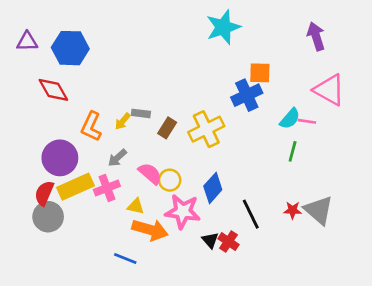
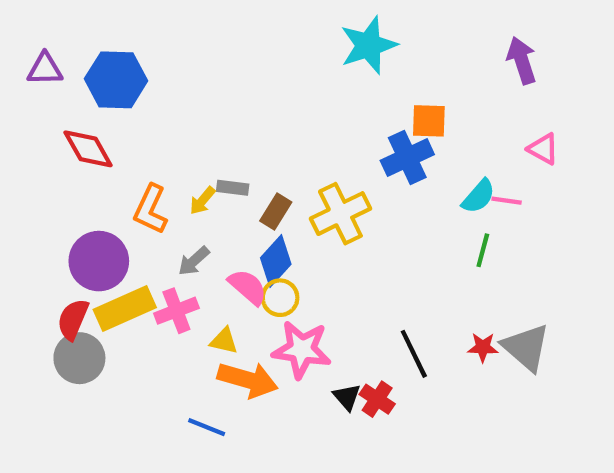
pink triangle: (329, 90) -> (543, 149), size x0.6
blue diamond: (213, 188) -> (276, 261), moved

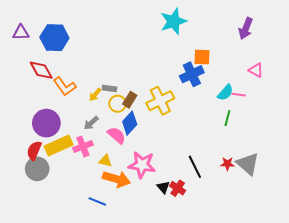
purple arrow: (522, 60) -> (246, 28), turned -140
orange L-shape: (151, 209) -> (65, 86), moved, turned -60
yellow circle: (280, 298) -> (118, 104), moved

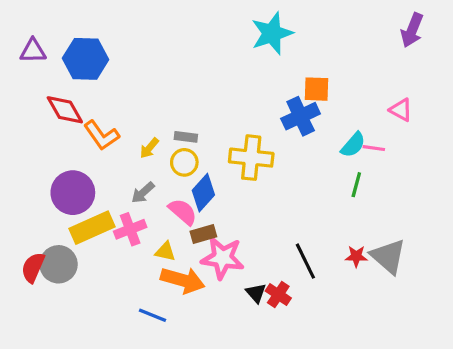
purple arrow: (246, 28) -> (412, 30), moved
gray rectangle: (109, 88) -> (186, 137), moved
brown rectangle: (130, 100) -> (203, 234), moved, turned 42
yellow cross: (160, 101) -> (251, 158), turned 32
red semicircle: (34, 151) -> (33, 267), moved

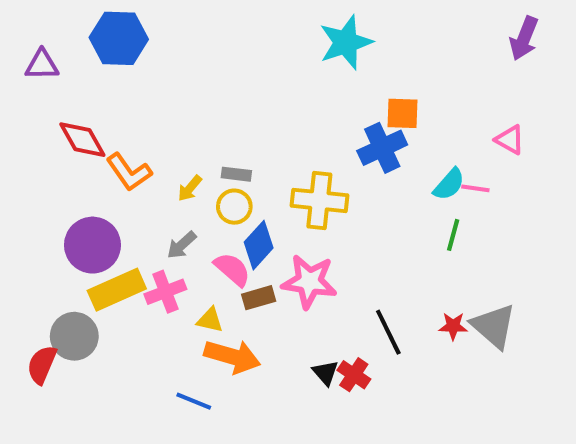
blue hexagon: (86, 59) -> (119, 38), moved
pink star: (223, 258) -> (309, 282), moved
red semicircle: (33, 267) -> (42, 365), moved

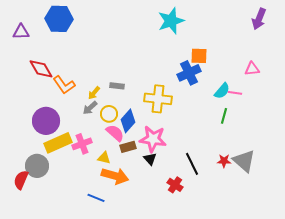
pink triangle: (510, 140) -> (252, 69), turned -35
yellow circle: (234, 207) -> (109, 114), moved
gray arrow: (182, 245) -> (90, 108), moved
black triangle: (325, 373) -> (150, 159), moved

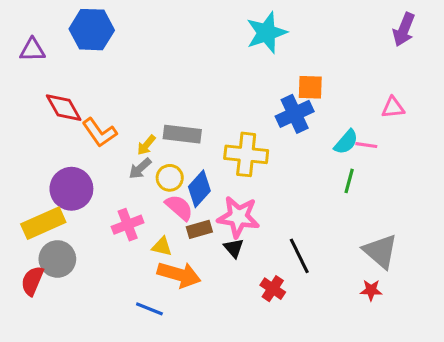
gray rectangle: (117, 86) -> (182, 134), size x1.6
yellow rectangle: (58, 143) -> (43, 223), moved
red star: (224, 161) -> (371, 290), moved

